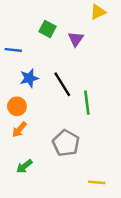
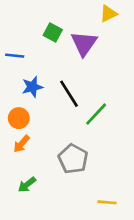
purple triangle: (76, 39) -> (84, 43), size x1.5
green line: (87, 103) -> (96, 114), turned 50

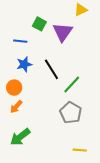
blue line: (15, 56) -> (20, 41), moved
gray pentagon: (73, 159) -> (71, 113), moved
green arrow: (27, 185) -> (20, 137), size x1.5

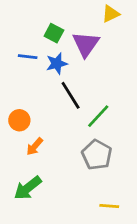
blue star: (24, 64) -> (57, 64), moved
orange arrow: (16, 107) -> (35, 147), moved

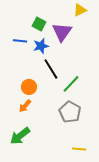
orange circle: (19, 120) -> (29, 87), moved

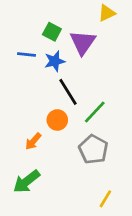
orange circle: (29, 87) -> (57, 120), moved
yellow line: (79, 149) -> (105, 199), turned -64

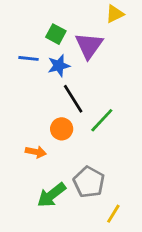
orange arrow: (33, 141) -> (36, 152), turned -120
gray pentagon: (93, 149) -> (89, 182), moved
green arrow: (27, 181) -> (52, 195), moved

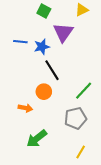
green square: (56, 34) -> (44, 11), moved
green line: (102, 120) -> (84, 91), moved
gray pentagon: (89, 182) -> (76, 118), moved, turned 30

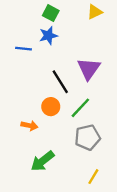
purple triangle: (63, 32) -> (89, 69), moved
blue star: (42, 47) -> (48, 36), moved
green line: (84, 91) -> (80, 108), moved

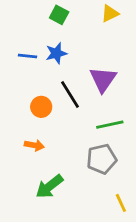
blue star: (48, 36) -> (56, 53), moved
orange circle: (51, 107) -> (41, 107), moved
green line: (80, 108) -> (110, 125), moved, turned 35
yellow line: (93, 177) -> (121, 203), moved, turned -56

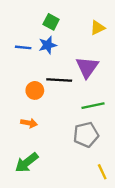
yellow triangle: (110, 13) -> (98, 28), moved
green square: (59, 15) -> (51, 22), moved
black line: (70, 94) -> (59, 80), turned -55
green arrow: (49, 186) -> (27, 163), moved

